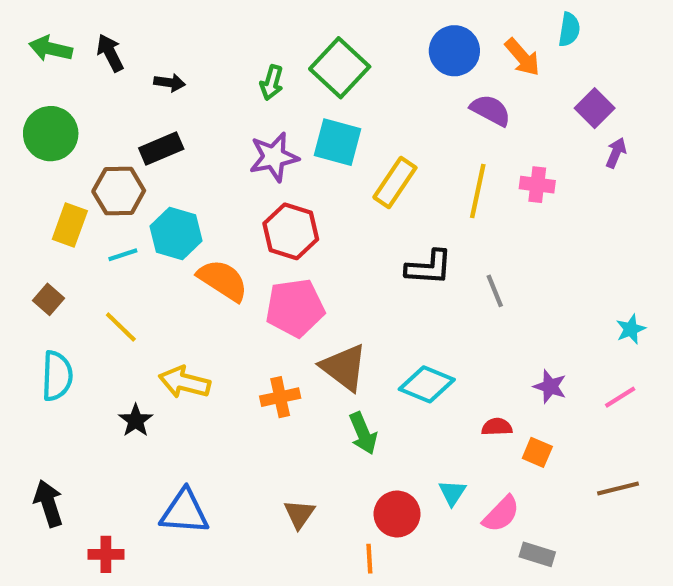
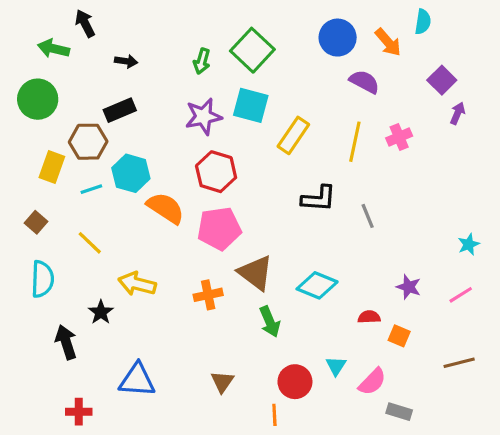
green arrow: (51, 49) -> (53, 49), moved
black arrow: (110, 53) -> (85, 23), moved
pink cross: (537, 185) -> (399, 137), turned -30
black arrow: (49, 503) -> (66, 342), moved

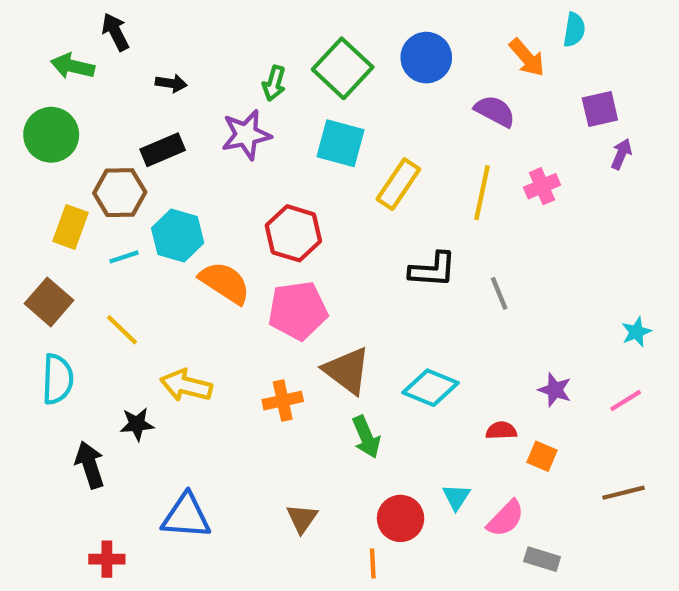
blue circle: (338, 38) -> (426, 58), moved
purple square: (442, 80) -> (600, 109), turned 32
purple star: (203, 116) -> (246, 135), moved
brown square: (36, 222) -> (49, 302), size x1.5
black star: (101, 312) -> (137, 424), turned 30

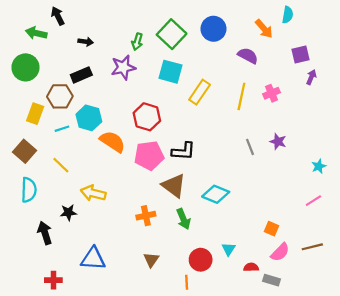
black L-shape: (433, 270) -> (183, 151), moved
purple star: (555, 390) -> (278, 142), moved
orange cross: (283, 401) -> (146, 216), moved
red semicircle: (501, 431) -> (251, 267), moved
pink semicircle: (506, 518) -> (280, 252), moved

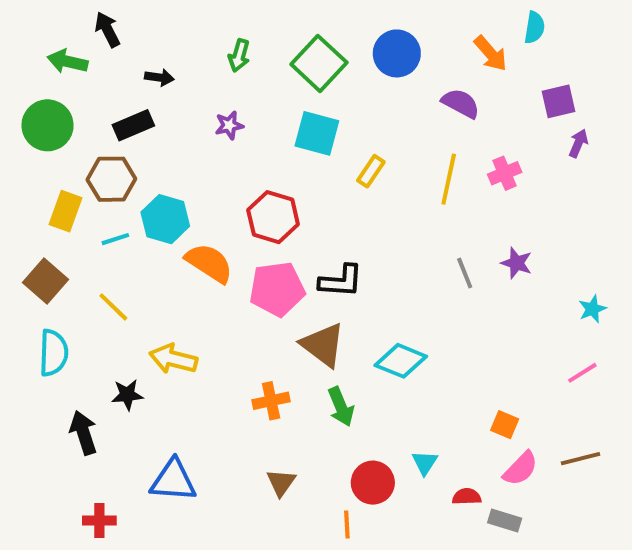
green arrow: (137, 42) -> (239, 55), moved
purple star: (123, 67) -> (229, 125), size x0.6
black rectangle: (81, 75) -> (133, 125), moved
yellow rectangle: (200, 92) -> (371, 171), size x0.7

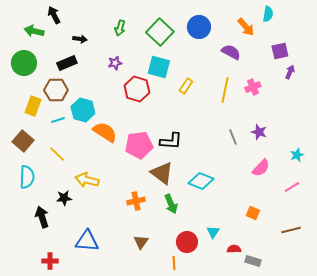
red hexagon: (273, 217) -> (137, 89), moved
pink semicircle: (521, 469) -> (261, 168), moved

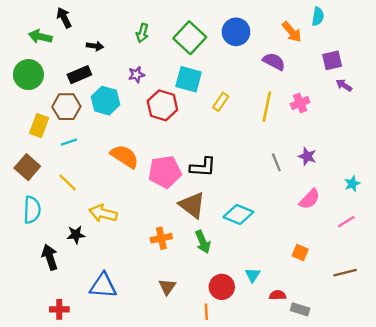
purple arrow: (290, 72) -> (344, 85), turned -80
cyan hexagon: (83, 110) -> (106, 101), moved

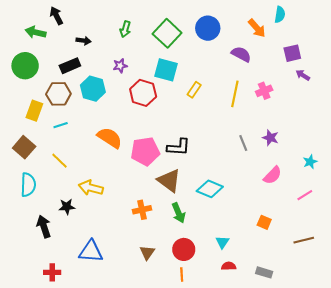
red circle: (222, 287) -> (184, 249), moved
red semicircle: (278, 295) -> (229, 266), moved

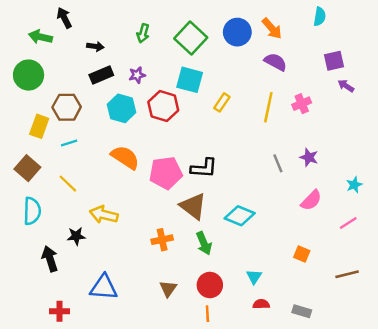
orange arrow: (257, 28) -> (272, 28), moved
black rectangle: (70, 66) -> (101, 75), moved
cyan hexagon: (93, 89) -> (122, 108), moved

